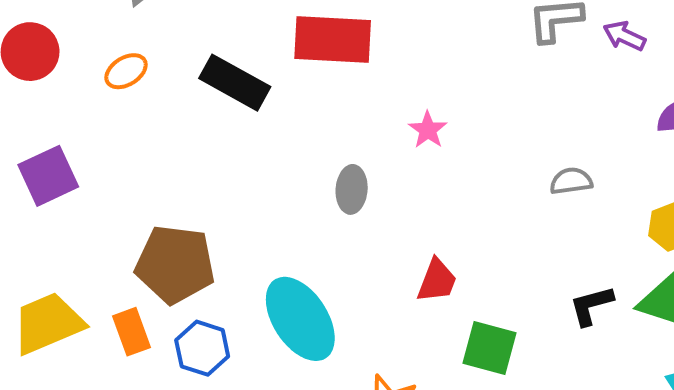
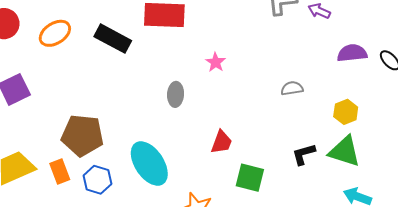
orange ellipse: (126, 71) -> (55, 33), size x1.4

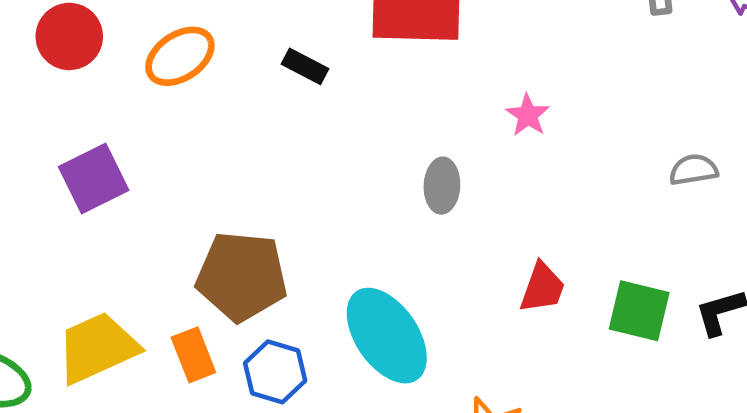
black rectangle: (113, 39) -> (305, 66), size x0.6
green square: (250, 178) -> (639, 311), moved

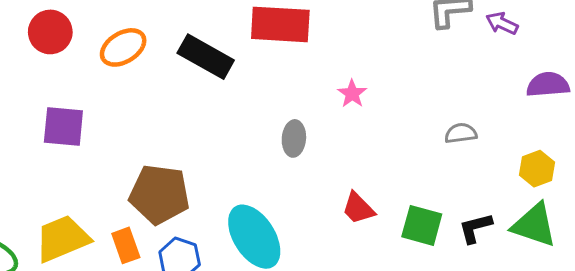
black rectangle: (305, 66) -> (206, 57), size x1.8
purple square: (94, 178) -> (63, 127), turned 30
red trapezoid: (542, 288) -> (358, 208), turned 114

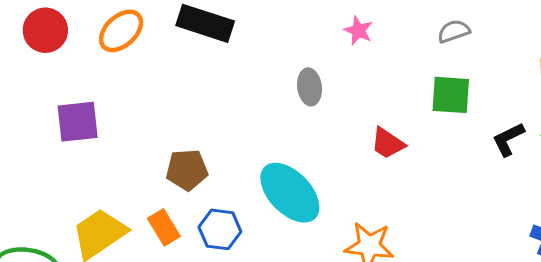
gray semicircle: (461, 133) -> (454, 31), moved
brown pentagon: (159, 194) -> (187, 170), size x0.7
green square: (422, 225) -> (451, 95), moved

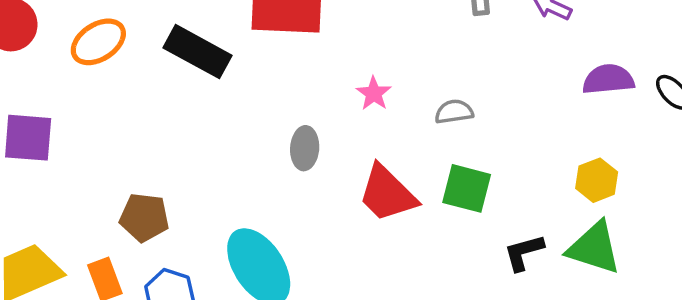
gray semicircle: (454, 31) -> (454, 112), moved
red trapezoid: (388, 143) -> (387, 194), moved, size x1.5

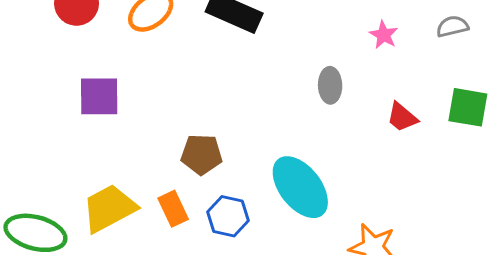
gray semicircle: (454, 112) -> (452, 26), moved
red trapezoid: (387, 194) -> (402, 117), size x0.6

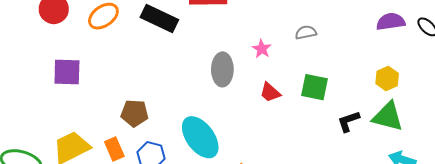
pink star: (384, 35) -> (262, 49), moved
gray ellipse: (330, 85) -> (222, 69), size x1.4

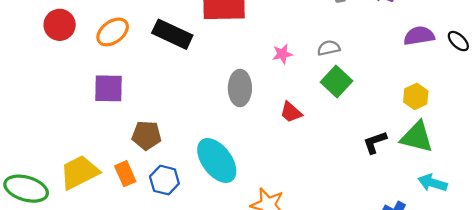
pink star: (262, 49) -> (282, 54), moved, turned 30
purple square: (67, 72) -> (108, 88), moved
green square: (314, 87) -> (336, 81), moved, turned 32

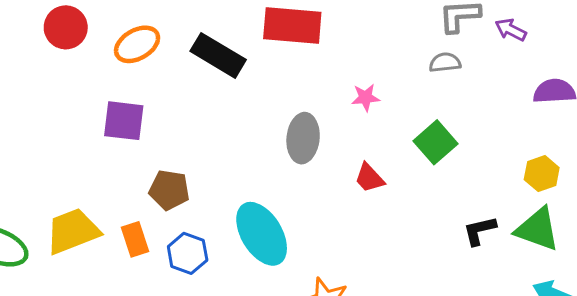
gray semicircle: (329, 48) -> (445, 62), moved

